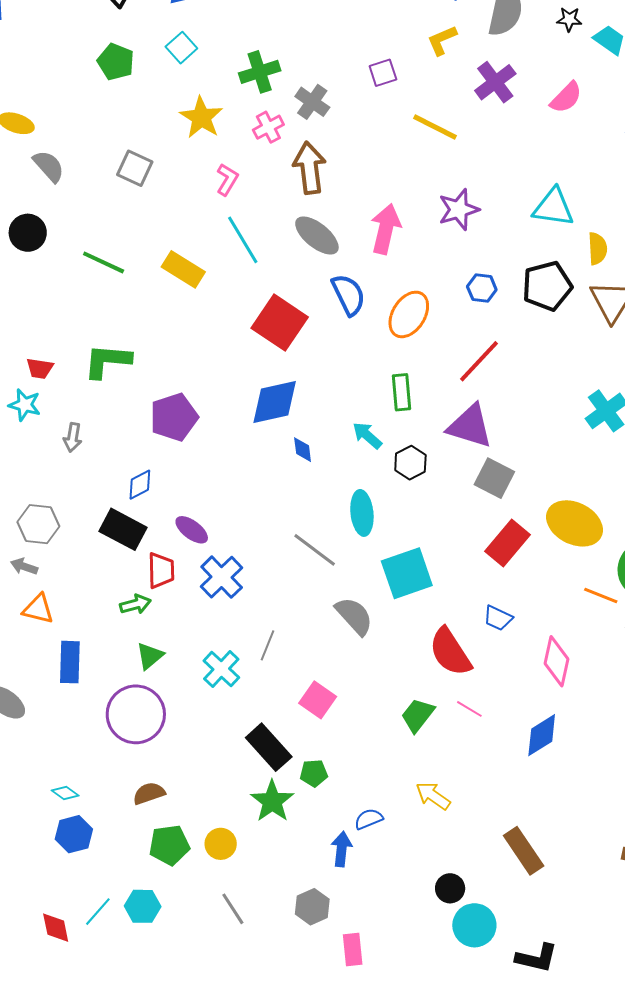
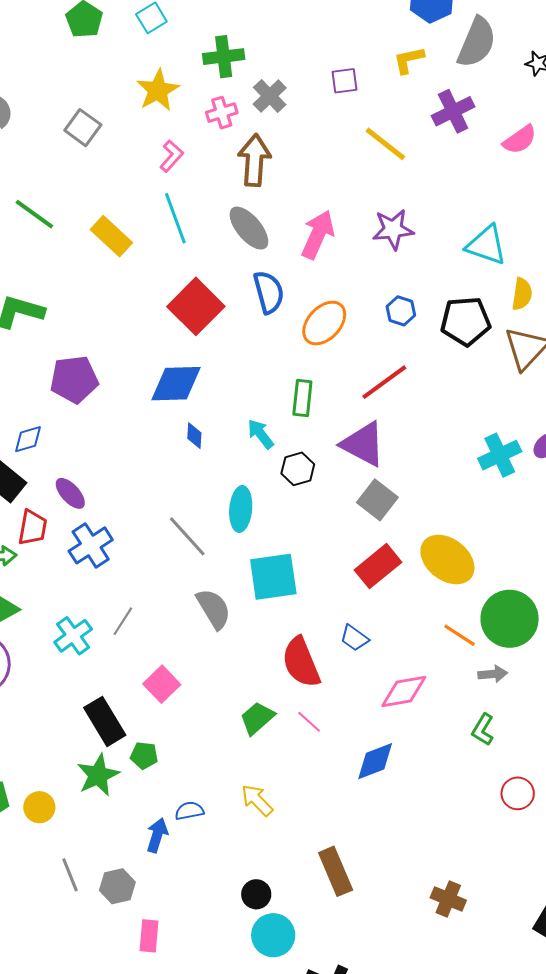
pink diamond: (557, 661) -> (404, 691), turned 57
gray line: (233, 909) -> (70, 875), moved

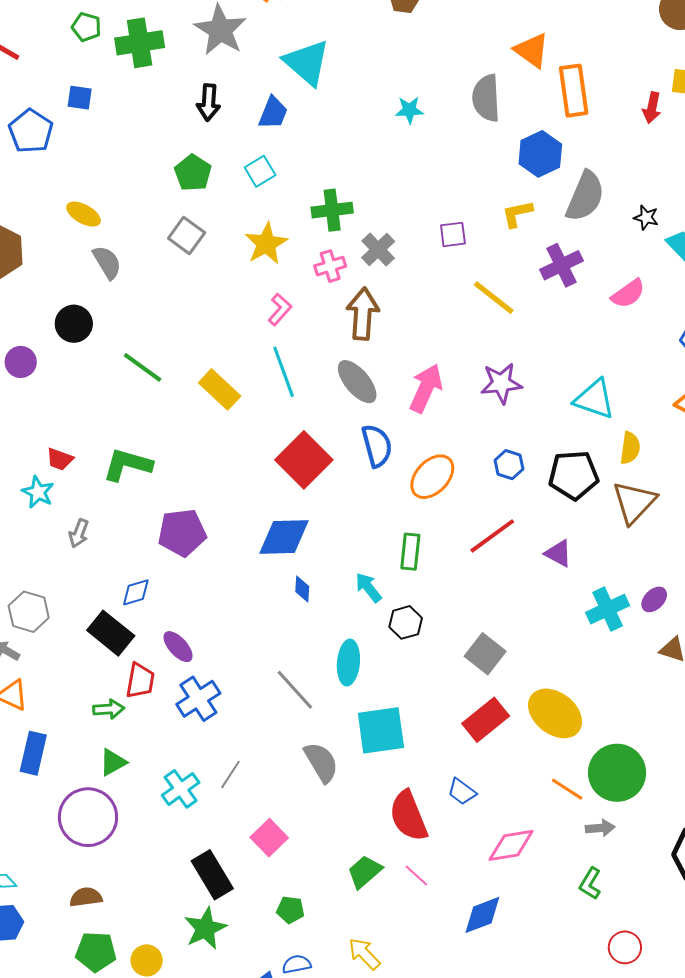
gray square: (83, 128) -> (187, 235), moved
purple triangle: (363, 444) -> (558, 553), moved, size x0.6
green pentagon: (144, 755) -> (290, 910), moved

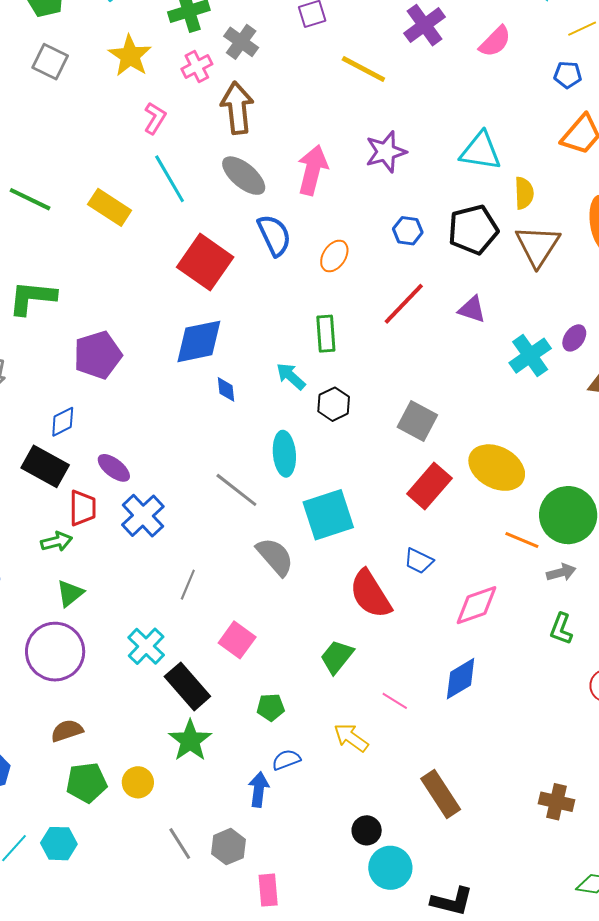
orange ellipse: (432, 477) -> (334, 256), size x0.7
cyan cross: (181, 789) -> (146, 646), moved
pink line: (416, 875) -> (395, 701), moved

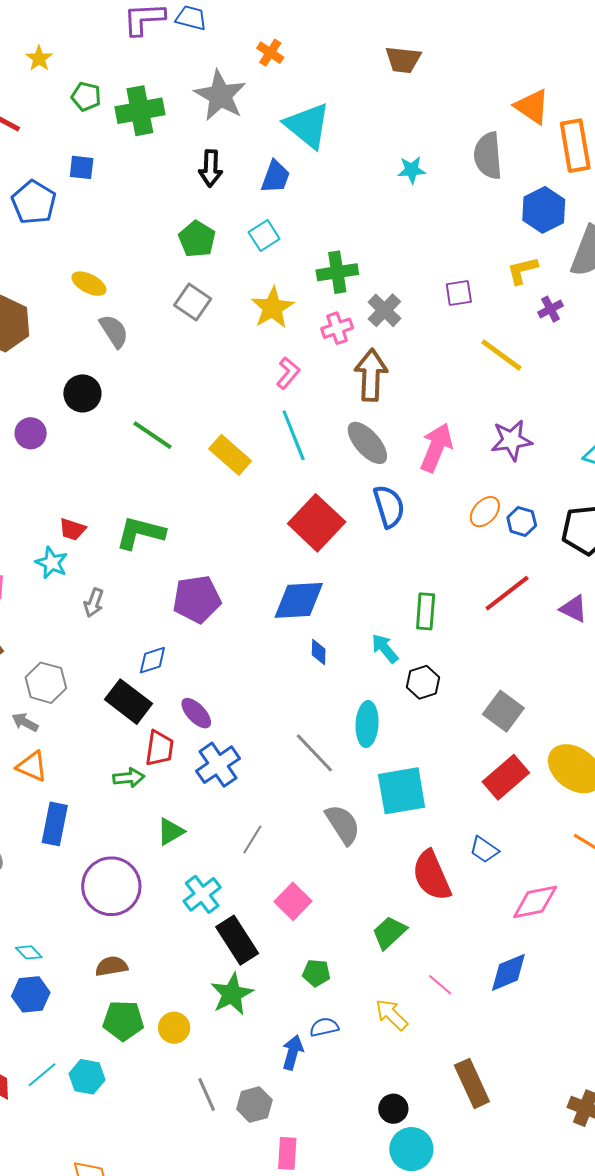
purple cross: (424, 25) -> (551, 309), moved, size x0.6
orange ellipse: (334, 256) -> (485, 512), moved
green triangle: (70, 593) -> (171, 832), moved

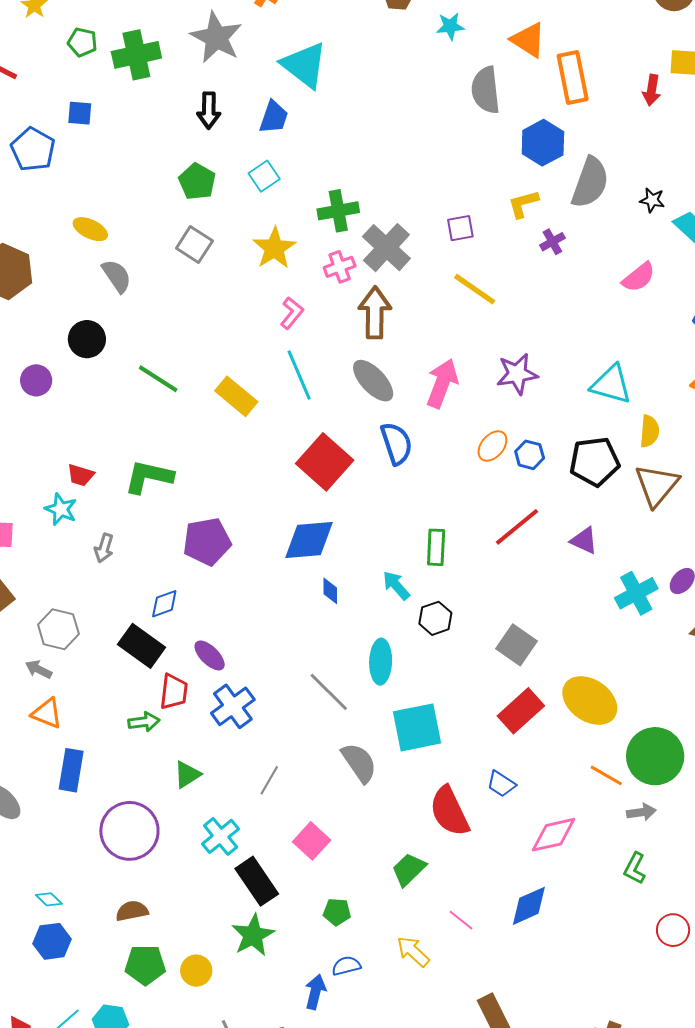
cyan star: (412, 170) -> (450, 26), moved
gray cross: (384, 310) -> (386, 248), size x1.4
yellow line: (501, 355) -> (475, 289), moved

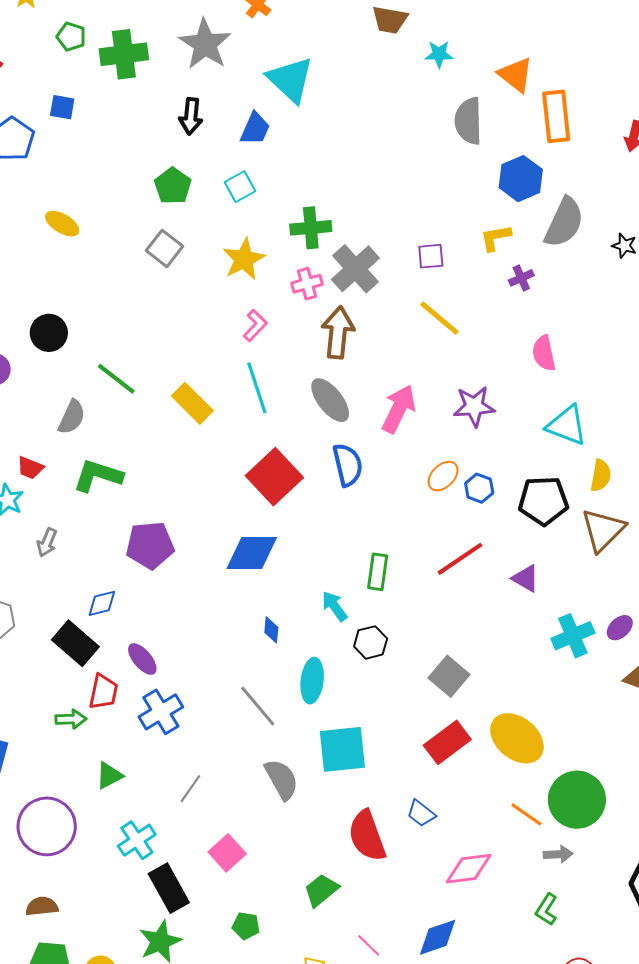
gray semicircle: (117, 276) -> (72, 417), moved, turned 54
pink semicircle: (639, 277) -> (544, 353), moved, turned 111
blue diamond: (330, 591) -> (271, 630), moved

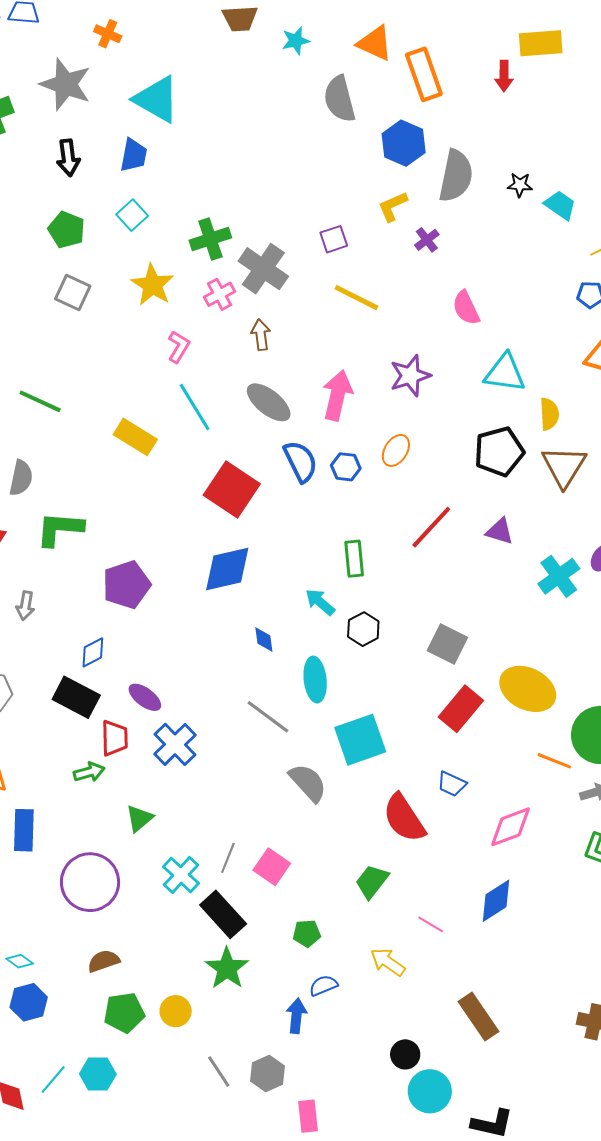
brown arrow: (338, 333) -> (261, 335), size x0.6
green line: (116, 379) -> (40, 401), moved
blue hexagon: (479, 488) -> (346, 467), moved
gray line: (190, 789) -> (228, 858), moved

